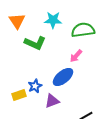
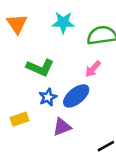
green L-shape: (35, 43) -> (40, 68), moved
blue star: (35, 86) -> (48, 97), moved

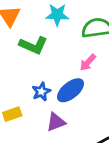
green L-shape: (40, 68) -> (33, 45), moved

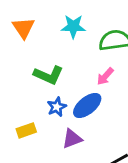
green L-shape: (33, 45) -> (48, 75), moved

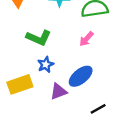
blue ellipse: (87, 105) -> (81, 76), moved
yellow rectangle: (26, 130) -> (20, 84), size x1.5

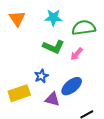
green L-shape: (39, 38) -> (53, 47), moved
purple triangle: (58, 91) -> (52, 99), turned 35

